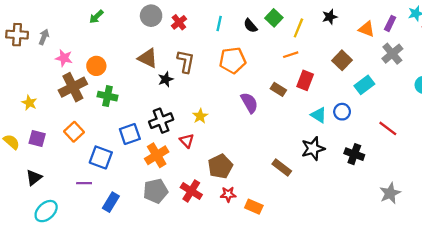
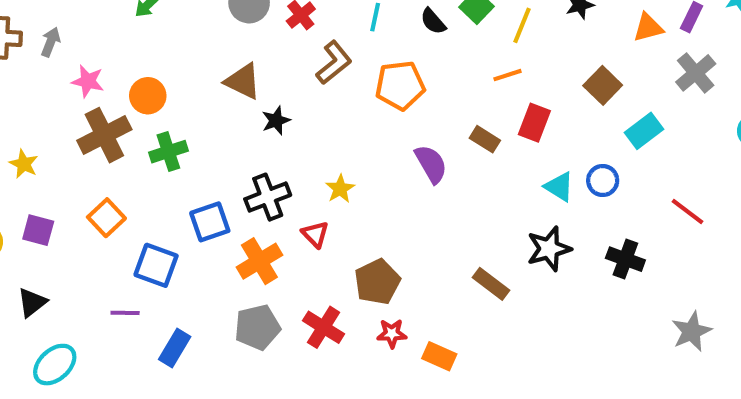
orange triangle: (367, 29) -> (648, 27), turned -36
brown L-shape: (186, 61) -> (334, 63), moved, turned 40
green cross: (108, 96) -> (168, 152), turned -30

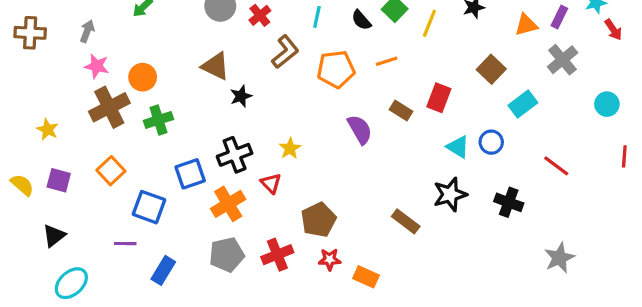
gray arrow: (51, 42) -> (87, 31), moved
orange line: (508, 75) -> (387, 61), moved
red cross: (324, 327) -> (277, 255), turned 36

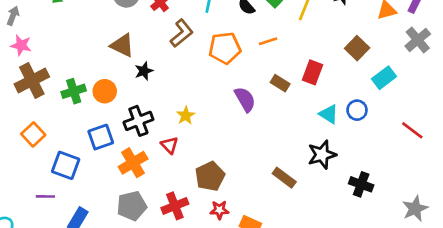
orange circle: (143, 77) -> (105, 91), moved
black cross: (509, 202) -> (361, 184), moved

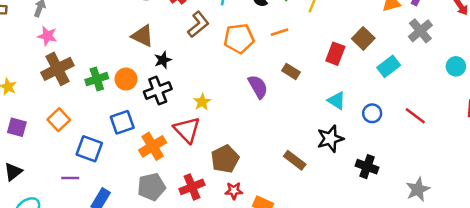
red rectangle: (312, 72) -> (335, 54), moved
blue circle: (357, 110) -> (372, 113), moved
black cross: (138, 121) -> (158, 90), moved
red triangle: (169, 145) -> (187, 130), size x1.6

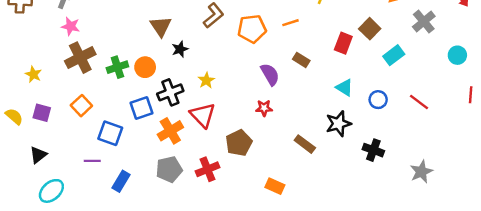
brown triangle: (142, 36) -> (161, 26), turned 30
black cross: (158, 90) -> (170, 92), moved
yellow star: (202, 102) -> (206, 80), moved
red star: (234, 191) -> (264, 108), moved

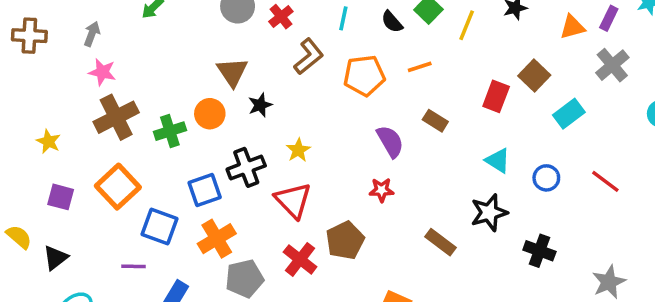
orange circle: (145, 67) -> (210, 114), moved
orange square: (81, 106) -> (118, 187), size x1.4
yellow semicircle: (14, 116) -> (19, 237), moved
orange cross: (170, 131) -> (217, 239), moved
red cross: (208, 169) -> (300, 259), moved, turned -30

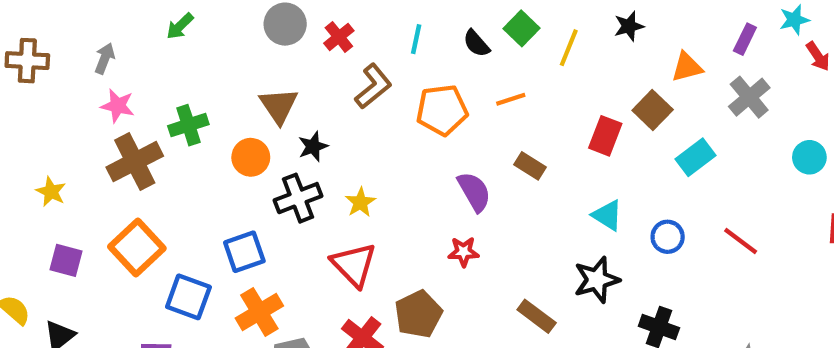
orange triangle: (572, 27) -> (687, 67), moved
green cross: (170, 131) -> (188, 125), moved
black cross: (246, 167) -> (298, 198), moved

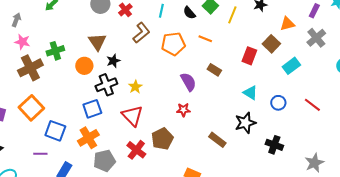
orange line: (511, 99) -> (205, 39), turned 40
blue square: (244, 252) -> (92, 109), moved

